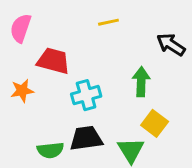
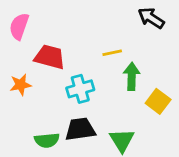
yellow line: (108, 22) -> (112, 53), moved
black arrow: (171, 45) -> (151, 18), moved
yellow square: (155, 123) -> (158, 101), moved

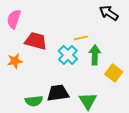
cyan cross: (80, 89) -> (68, 55), moved, turned -30

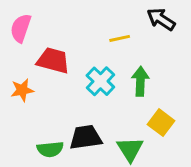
yellow line: (81, 38) -> (120, 38), moved
yellow square: (114, 73) -> (161, 123), moved

